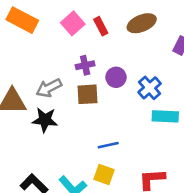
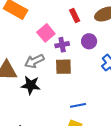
pink square: (73, 23) -> (46, 33), moved
purple circle: (116, 77) -> (89, 41), moved

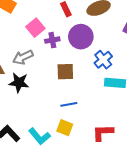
purple circle: (89, 41) -> (81, 37), size x1.5
brown square: (63, 67) -> (65, 72), moved

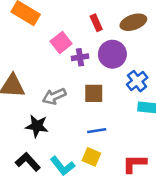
gray arrow: (23, 57) -> (54, 96), moved
black star: (19, 83) -> (37, 126), moved

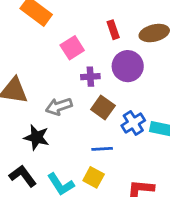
purple cross: (80, 57) -> (90, 77), moved
blue cross: (137, 81) -> (133, 123), moved
brown square: (94, 93) -> (103, 107), turned 30

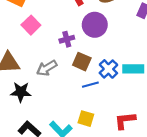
pink square: (72, 48) -> (31, 25), moved
black star: (37, 137) -> (21, 92), moved
blue line: (102, 149) -> (90, 85), moved

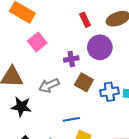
blue cross: (108, 69) -> (109, 92), turned 30
blue line: (90, 85) -> (71, 119), moved

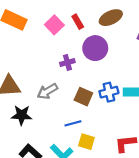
pink square: (37, 42) -> (54, 25), moved
brown square: (84, 82) -> (83, 97), moved

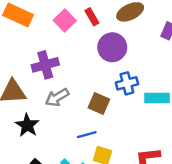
purple cross: (67, 62) -> (45, 65), moved, size x1.5
blue cross: (109, 92) -> (127, 83), moved
black star: (22, 115) -> (27, 125), turned 30

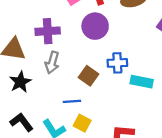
purple circle: (112, 47) -> (95, 26), moved
gray arrow: (57, 97) -> (52, 63), turned -55

